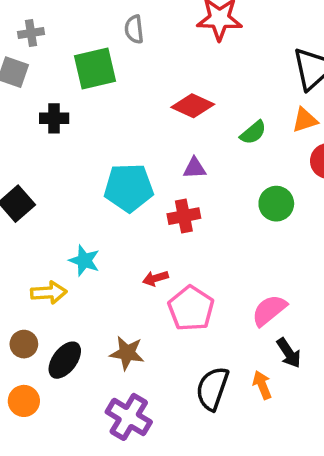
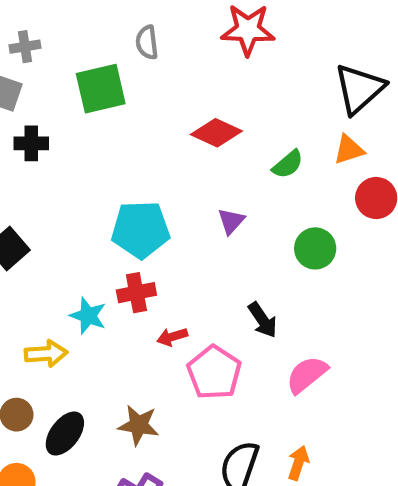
black cross: (54, 118) -> (31, 143), moved
purple triangle: (195, 168) -> (231, 221), moved, turned -45
red cross: (184, 216) -> (136, 293), moved
black arrow: (289, 353) -> (263, 320), moved
orange arrow: (262, 385) -> (298, 463), turned 40

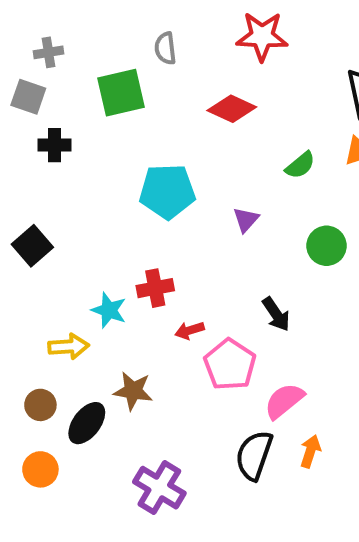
red diamond: (216, 133) -> (232, 109), moved
cyan pentagon: (141, 230) -> (167, 191), moved
pink semicircle: (307, 375) -> (284, 401), moved
brown star: (139, 425) -> (133, 391), moved

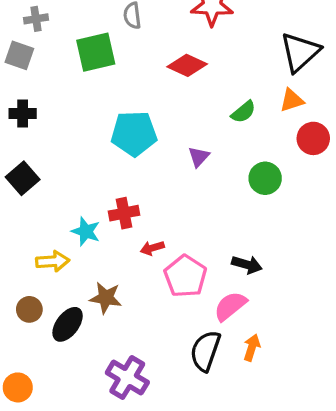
black cross: (55, 145) -> (23, 114), moved
black arrow: (276, 314) -> (247, 265), moved, turned -40
orange circle: (40, 469) -> (18, 387), moved

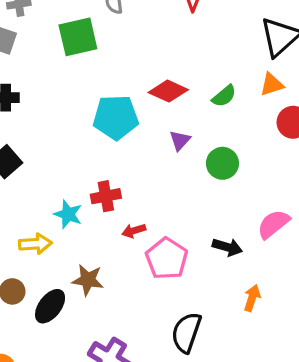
red diamond: (187, 65) -> (168, 91), moved
green circle: (265, 178) -> (222, 163), moved
pink semicircle: (230, 306) -> (273, 224), moved
orange arrow: (252, 348) -> (252, 298), moved

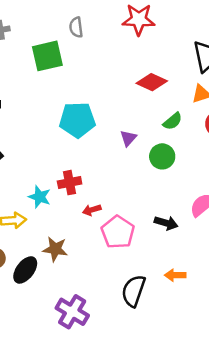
red diamond: (168, 91) -> (152, 82), moved
green semicircle: (224, 96) -> (173, 121), moved
orange arrow: (252, 298) -> (175, 275), moved, turned -108

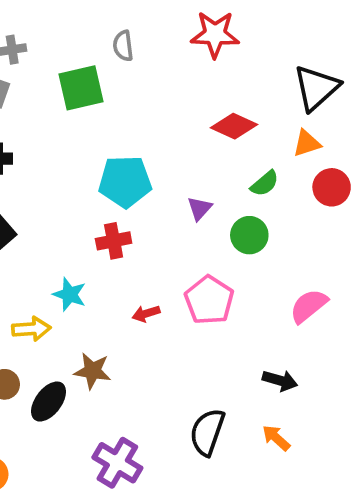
red cross: (70, 183) -> (114, 241), moved
black arrow: (166, 223) -> (280, 380), moved
pink pentagon: (118, 232) -> (209, 300), moved
orange arrow: (175, 275) -> (276, 438), moved, turned 42

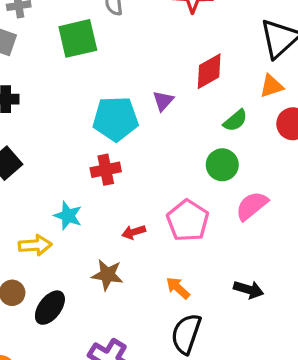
red diamond: (234, 126) -> (209, 71), turned -54
purple triangle: (200, 208) -> (163, 101), moved
pink semicircle: (309, 306) -> (252, 206), moved
brown star: (93, 371) -> (107, 275), moved
orange arrow: (276, 438) -> (178, 288), moved

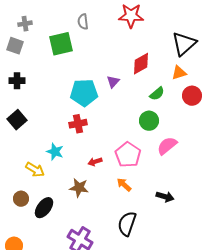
yellow arrow: (35, 245) -> (35, 170), turned 36
orange arrow: (178, 288) -> (124, 185), moved

